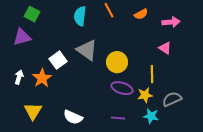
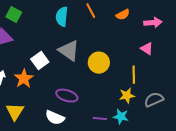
purple ellipse: (122, 88) -> (67, 96), moved
cyan star: (151, 116) -> (121, 117), moved

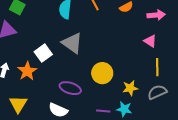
yellow circle: (99, 63) -> (102, 73), moved
yellow line: (134, 75) -> (157, 67), moved

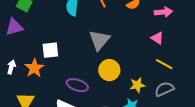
gray triangle: (72, 43) -> (99, 40), moved, turned 35
white square: (43, 53) -> (50, 50), turned 30
yellow line: (157, 67) -> (164, 64), turned -60

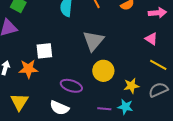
orange star: (34, 68) -> (28, 69), turned 30

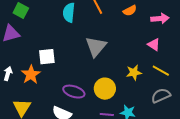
orange star: (28, 69) -> (31, 75), turned -30
yellow circle: (103, 71) -> (105, 89), moved
yellow star: (131, 86) -> (134, 73), moved

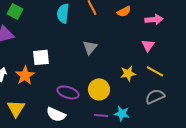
pink triangle: (154, 45) -> (148, 45), turned 32
gray triangle: (96, 47) -> (90, 47), size x0.7

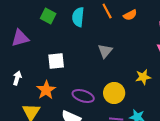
green square: (15, 11) -> (48, 16), moved
orange semicircle: (124, 11) -> (130, 15), moved
orange star: (25, 75) -> (46, 90), moved

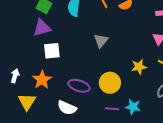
purple triangle: (20, 38) -> (42, 28), moved
white arrow: (17, 78) -> (15, 76), moved

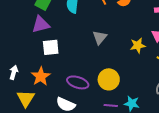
yellow star: (139, 67) -> (138, 45), moved

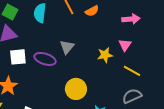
purple ellipse: (78, 82) -> (45, 59), moved

